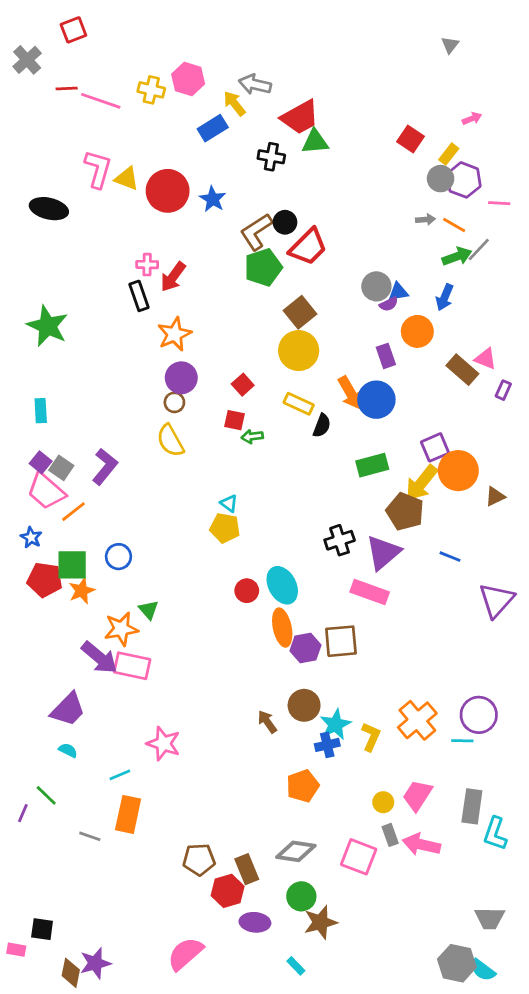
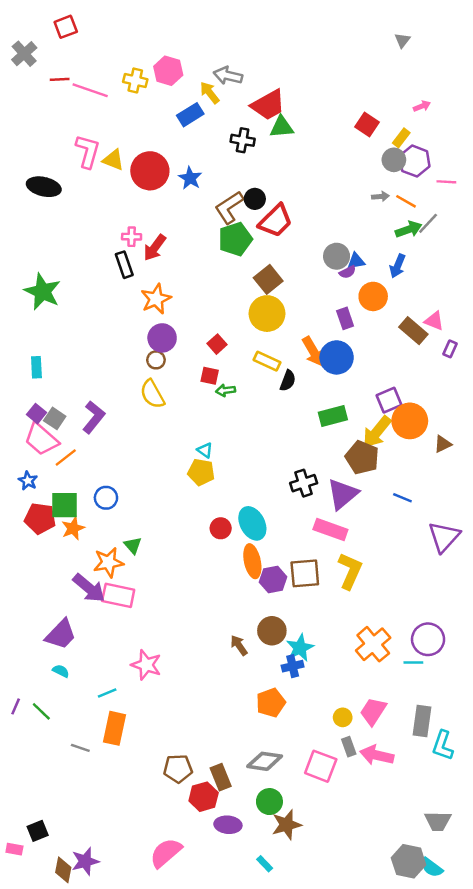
yellow L-shape: (371, 737) -> (350, 571), moved, size x1.4
purple line: (23, 813) -> (16, 706), moved
black square: (42, 929) -> (38, 831), turned -30

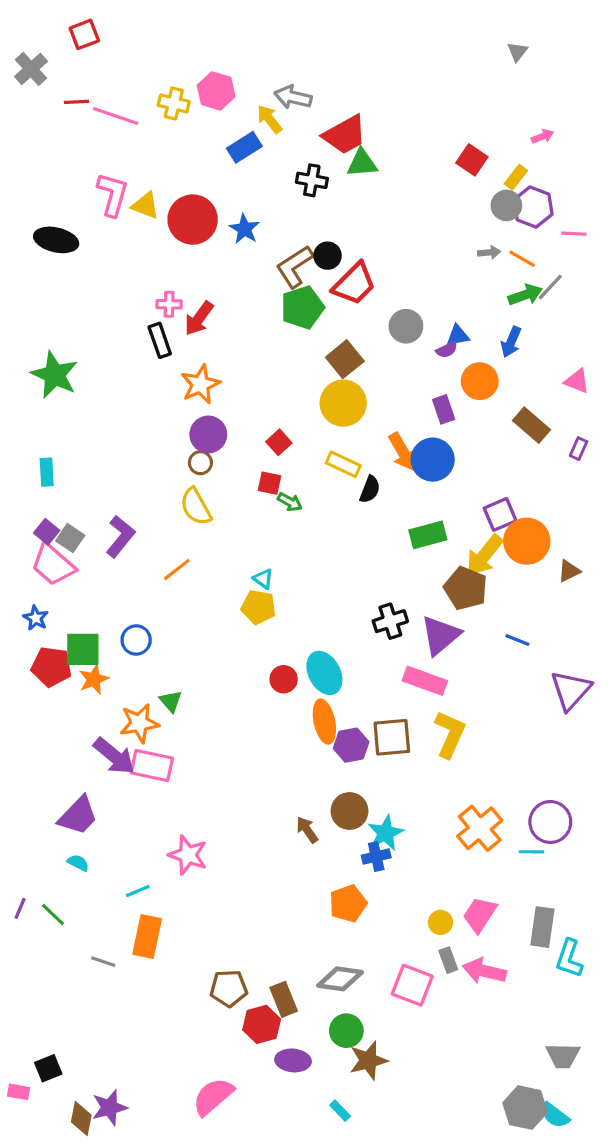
gray circle: (337, 256) -> (406, 326), moved
pink triangle: (434, 321) -> (577, 381), moved
green arrow: (226, 390) -> (290, 502), turned -144
orange line: (66, 458) -> (177, 569), moved

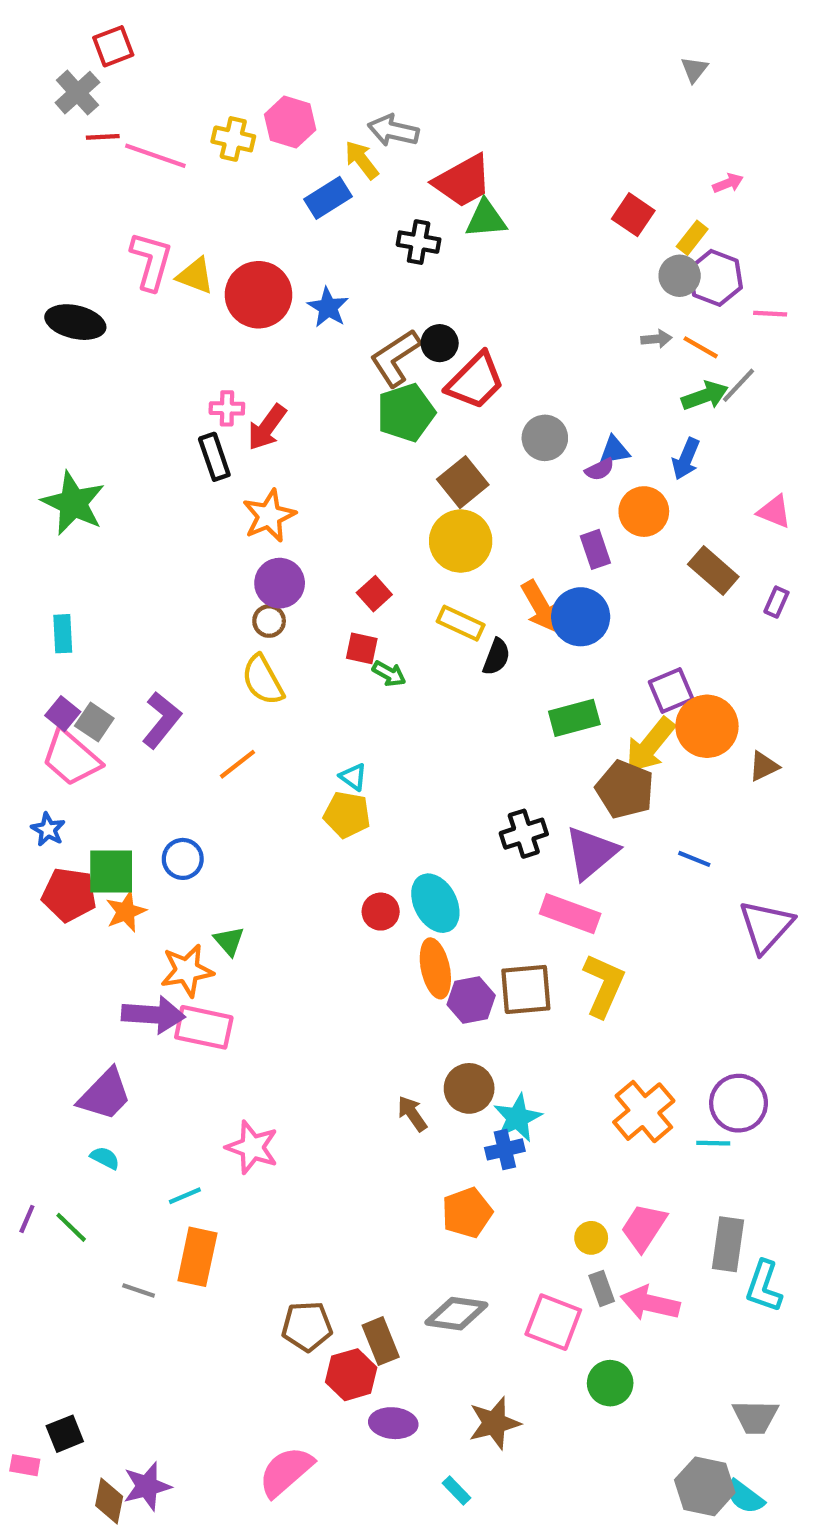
gray cross: (31, 69) -> (77, 93), moved
purple arrow: (114, 756) -> (153, 1015), turned -36
green circle: (346, 1031) -> (610, 1383), moved

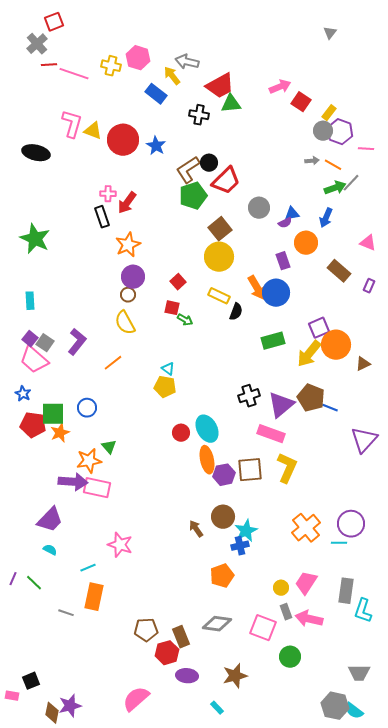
pink arrow: (728, 183) -> (280, 87), moved, size x1.5
blue rectangle: (328, 198) -> (156, 94), turned 70
brown pentagon: (625, 789) -> (311, 398), moved

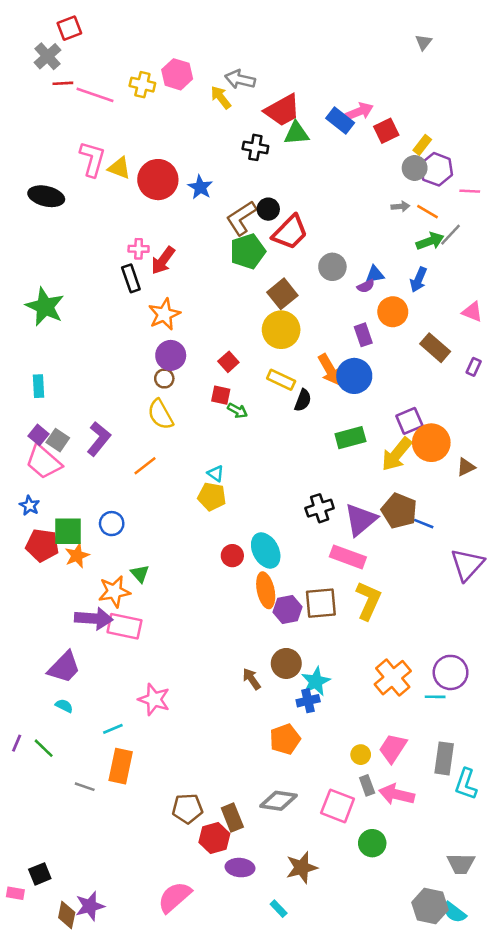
blue rectangle: (156, 94) -> (340, 120), moved
red square: (301, 102) -> (386, 131), turned 30

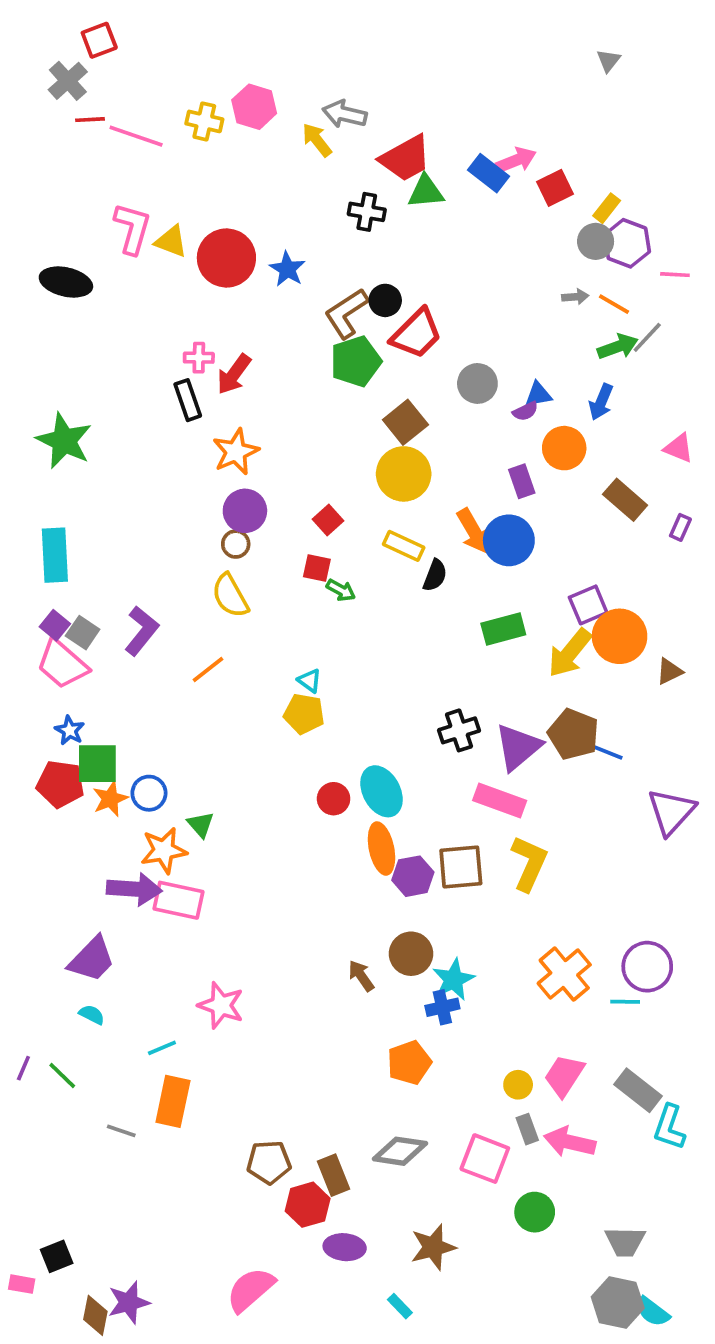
cyan rectangle: (38, 386) -> (55, 555), size x1.6
blue star: (30, 506) -> (70, 730), moved
blue circle: (112, 524) -> (149, 793), moved
gray rectangle: (444, 758) -> (638, 1090), turned -60
gray trapezoid: (461, 864) -> (625, 1242), moved

